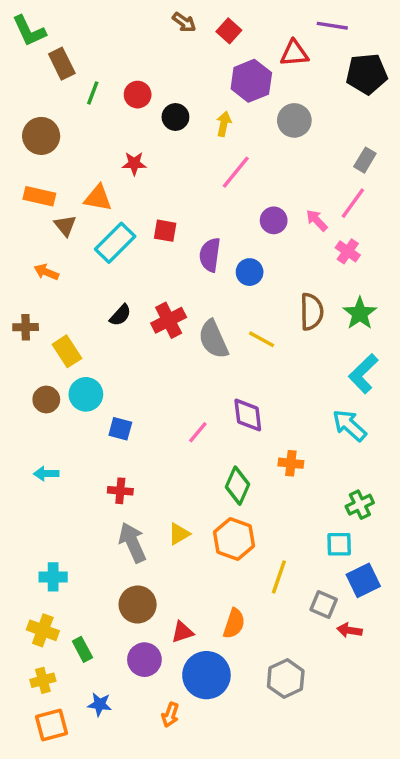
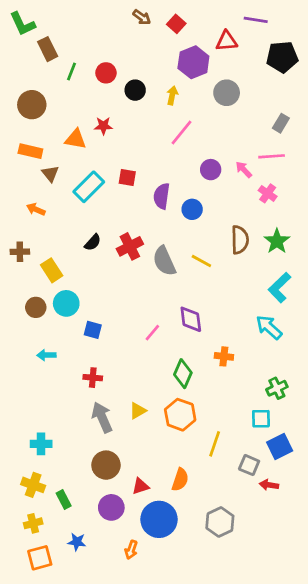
orange triangle: (98, 198) -> (76, 139), moved
pink line: (353, 203) -> (272, 156), turned 50
cyan arrow: (46, 474) -> (46, 355), moved

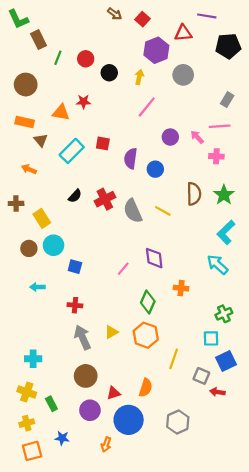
pink cross: (268, 193) -> (216, 156), turned -32

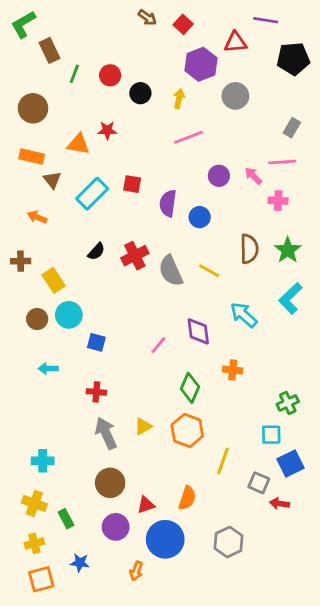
green L-shape: (18, 19) -> (23, 24), turned 85
pink line: (147, 107) -> (189, 137), turned 30
cyan arrow: (217, 265) -> (244, 315), moved

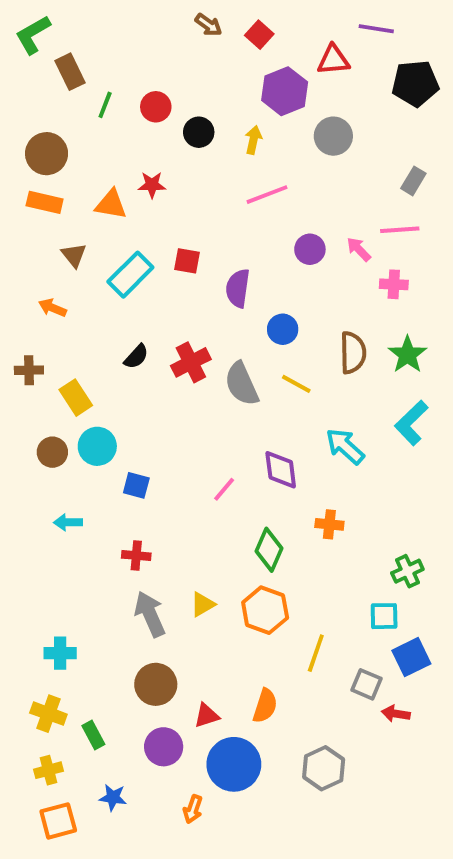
orange rectangle: (32, 157) -> (45, 202), moved
blue circle: (200, 217) -> (283, 329), moved

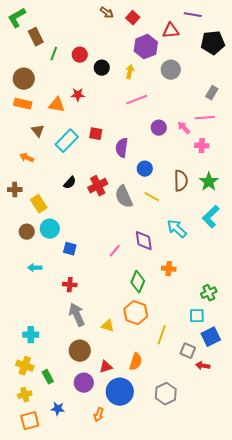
yellow triangle: (203, 604) -> (108, 326), moved, turned 48

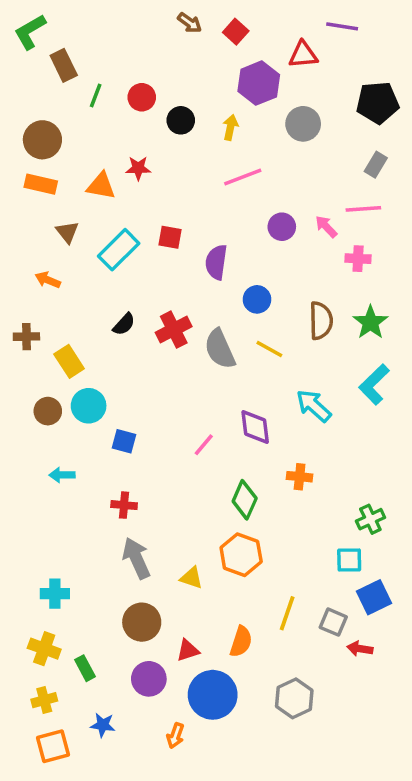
black pentagon: (213, 43) -> (378, 103), moved
yellow line: (162, 335) -> (287, 613), moved

